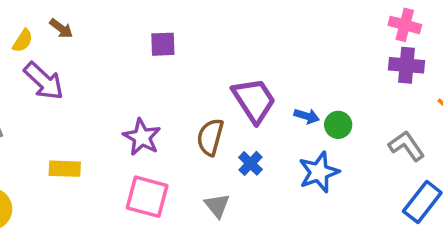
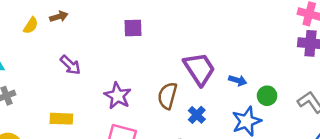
brown arrow: (61, 28) -> (59, 17), turned -54
purple arrow: (44, 81) -> (70, 65), moved, size x0.7
green circle: (338, 125) -> (267, 96), moved

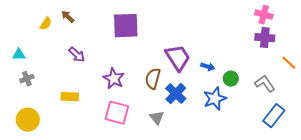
brown arrow: (59, 17) -> (68, 17), turned -120
purple square: (133, 28) -> (126, 26), size x1.8
blue cross: (197, 115) -> (176, 94), size x1.5

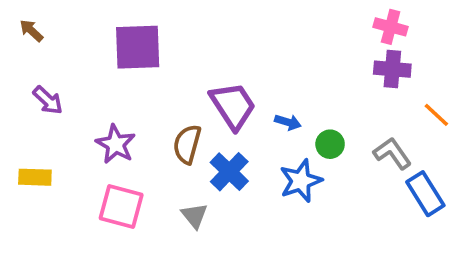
blue rectangle: (274, 116) -> (425, 194), moved, turned -70

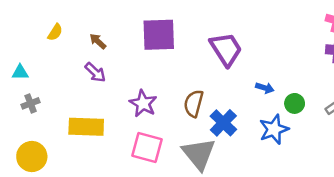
brown arrow: (31, 31) -> (98, 41), moved
purple trapezoid: (233, 106) -> (226, 49), moved
yellow rectangle: (35, 177) -> (86, 127), size x1.5
gray triangle: (194, 216) -> (199, 154), size x1.8

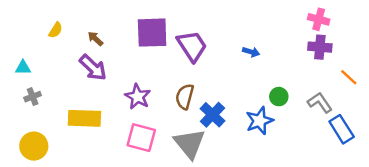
purple trapezoid: (226, 49) -> (192, 46), moved
purple arrow: (95, 72) -> (93, 68), size x1.4
blue arrow: (265, 88) -> (251, 52), moved

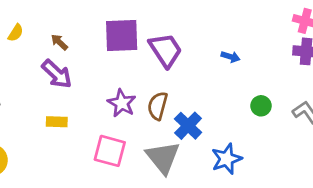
purple star: (138, 97) -> (122, 103), moved
yellow rectangle: (84, 118) -> (57, 122), moved, size x0.6
blue star: (260, 121) -> (227, 159), moved

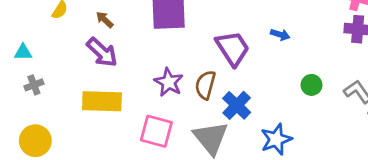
purple trapezoid: (165, 50) -> (233, 48), moved
yellow rectangle: (57, 122) -> (102, 101), size x1.8

